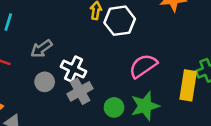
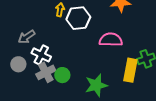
gray arrow: (41, 49) -> (26, 37), moved
pink semicircle: (143, 66) -> (111, 40), moved, turned 35
green circle: (114, 107) -> (62, 75), moved

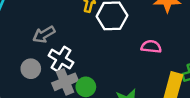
pink semicircle: (111, 40) -> (151, 47), size x0.7

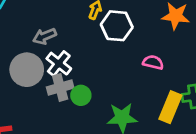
gray circle: (31, 69) -> (27, 70), size x1.6

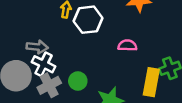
gray arrow: (45, 36) -> (37, 47), moved, turned -140
green circle: (81, 95) -> (78, 81), moved

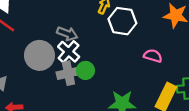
green circle: (78, 81) -> (85, 70), moved

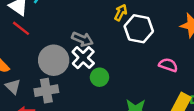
gray cross: (68, 73) -> (46, 91), moved

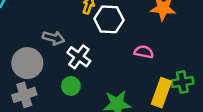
white cross: (83, 58) -> (79, 57), moved
green circle: (99, 77) -> (71, 86), moved

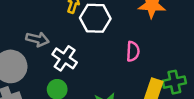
pink semicircle: (144, 52) -> (133, 51), turned 84

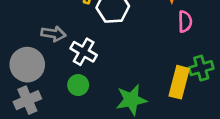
pink semicircle: (133, 51) -> (185, 22), moved

